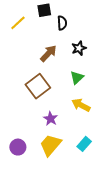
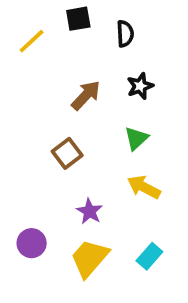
black semicircle: (62, 23) -> (125, 34), moved
brown square: (38, 86) -> (67, 153), size x0.7
purple circle: (18, 147) -> (32, 243), moved

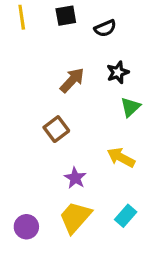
black semicircle: (125, 34) -> (105, 28), turned 70
yellow line: (32, 41) -> (22, 17), moved, turned -55
green triangle: (136, 138) -> (130, 107), moved
purple circle: (32, 243) -> (26, 227), moved

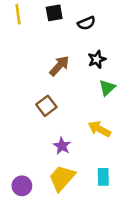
cyan rectangle: (126, 216) -> (103, 177), turned -42

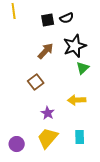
black square: (54, 13) -> (48, 20), moved
black star: (97, 59) -> (75, 46), size x1.6
yellow arrow: (99, 129) -> (77, 100), turned -30

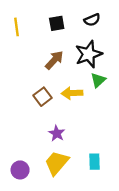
yellow line: (14, 11) -> (17, 27), moved
black semicircle: (67, 18) -> (92, 20), moved
yellow arrow: (77, 100) -> (72, 93), moved

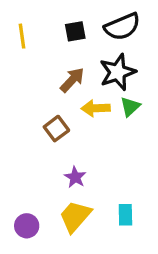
black semicircle: (92, 20) -> (122, 27), size x1.6
yellow arrow: (72, 93) -> (96, 108), moved

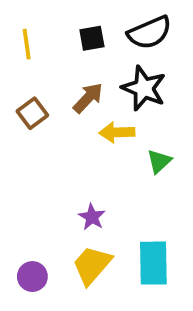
black star: (118, 72) -> (144, 88), turned -30
green triangle: (130, 107) -> (159, 161), moved
brown square: (56, 129) -> (32, 113), moved
cyan rectangle: (125, 215) -> (153, 263), size x1.6

